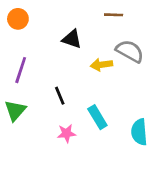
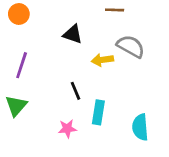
black line: (60, 96) -> (75, 91), moved
cyan rectangle: (97, 117) -> (98, 112), turned 40

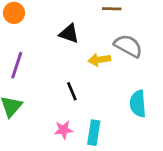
cyan rectangle: (98, 112) -> (94, 133), moved
cyan semicircle: (140, 127) -> (138, 104), moved

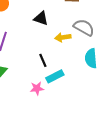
cyan semicircle: (138, 104) -> (91, 58), moved
cyan rectangle: (94, 133) -> (55, 76), moved, turned 54

